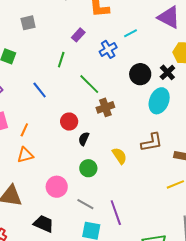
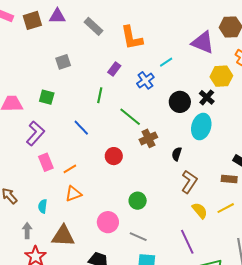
orange line: (24, 130) -> (70, 169), turned 40
black semicircle: (84, 139) -> (177, 154), moved
brown L-shape: (152, 142) -> (189, 182), moved, turned -40
yellow semicircle: (119, 156) -> (200, 211), moved
purple line: (116, 213) -> (187, 242), moved

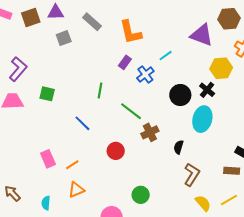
gray square: (63, 62) -> (64, 38), moved
purple rectangle: (114, 69) -> (125, 62), moved
purple L-shape: (35, 133) -> (18, 69), moved

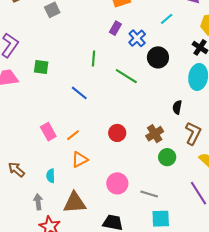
cyan line: (166, 56) -> (167, 19), moved
black circle: (180, 95) -> (158, 57), moved
brown cross: (150, 132) -> (155, 134), moved
red circle: (116, 151) -> (117, 133), moved
green circle: (141, 195) -> (167, 157), moved

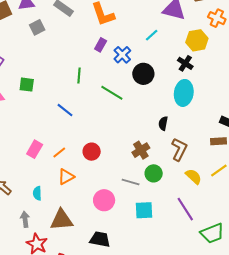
pink rectangle: (48, 132) -> (35, 149), turned 60
red circle: (117, 133) -> (92, 152), moved
gray line: (149, 194) -> (131, 182), moved
cyan square: (161, 219) -> (144, 210), moved

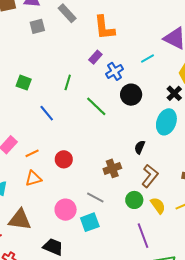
green square: (27, 85) -> (24, 83), moved
green circle: (154, 173) -> (134, 200), moved
cyan square: (144, 210) -> (90, 222), moved, turned -30

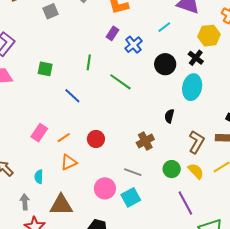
black circle: (131, 95) -> (165, 64), moved
brown L-shape: (150, 176) -> (197, 142), moved

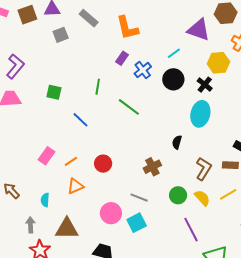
black circle: (165, 64) -> (173, 79), moved

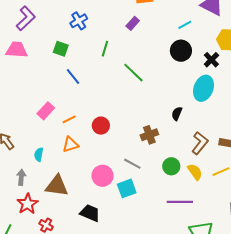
blue cross: (143, 70) -> (79, 21), moved
blue line: (81, 120) -> (73, 77), moved
purple line: (191, 230) -> (180, 202), turned -70

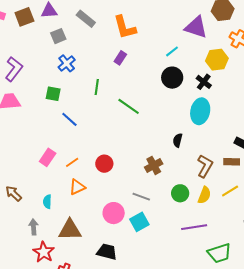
yellow semicircle: (195, 172) -> (204, 195), turned 66

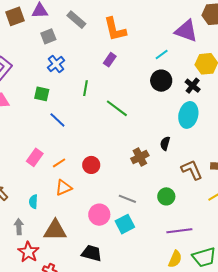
brown cross: (154, 165) -> (140, 157), moved
brown L-shape: (205, 166) -> (192, 170), turned -55
yellow semicircle: (204, 195) -> (175, 259), moved

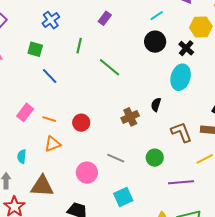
orange line: (59, 163) -> (49, 119), turned 48
cyan square: (125, 224) -> (123, 197), moved
purple line: (179, 231) -> (181, 182), moved

